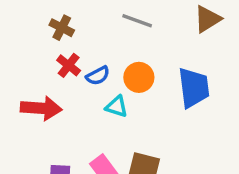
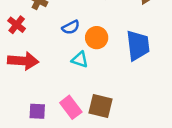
red cross: (69, 65) -> (17, 25), moved
blue semicircle: (98, 76) -> (71, 27), moved

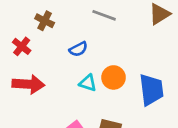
orange circle: (97, 38) -> (114, 77), moved
blue trapezoid: (138, 45) -> (151, 90), moved

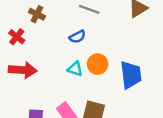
blue semicircle: (78, 49) -> (77, 37), moved

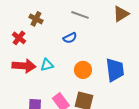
orange circle: (98, 64) -> (83, 70), moved
cyan triangle: (75, 69) -> (47, 65), moved, turned -32

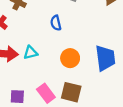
blue semicircle: (70, 38) -> (56, 23), turned 104

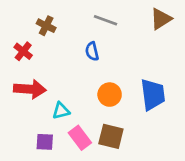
cyan triangle: (31, 53) -> (61, 111), moved

